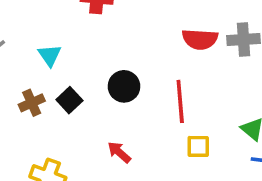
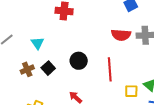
yellow square: (198, 146) -> (131, 91), moved

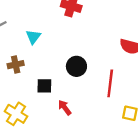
black square: (48, 68) -> (44, 86), moved, turned 32

